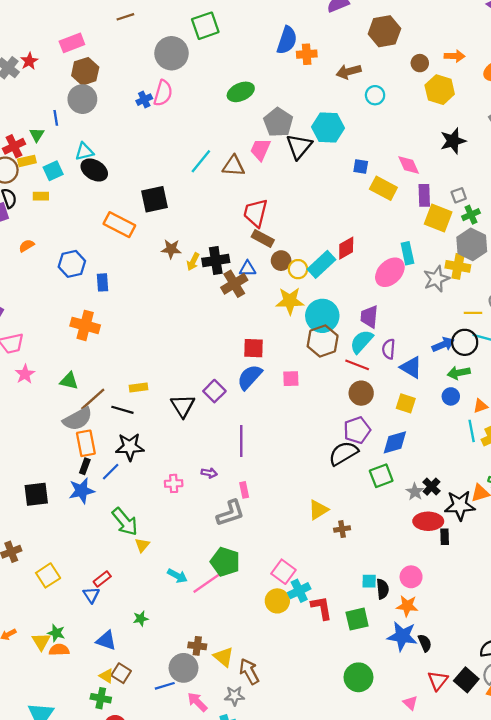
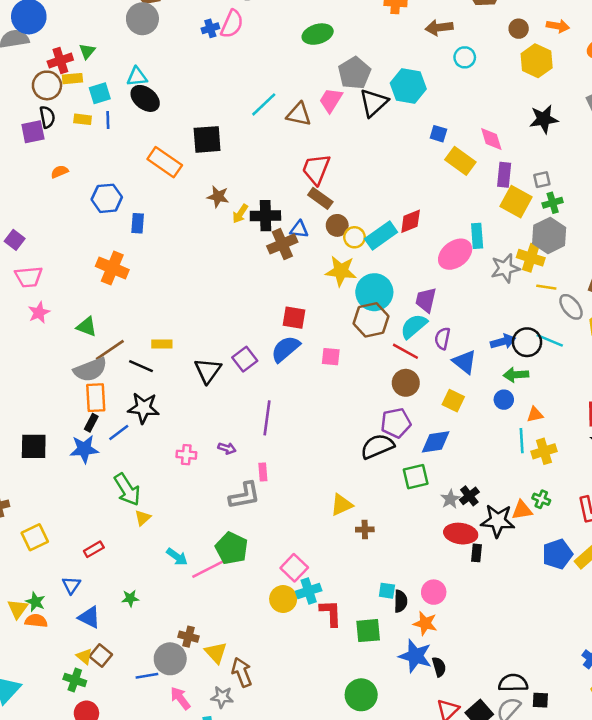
blue line: (56, 118) -> (108, 120), moved
yellow line: (473, 313) -> (546, 287), moved
blue triangle: (91, 595) -> (71, 585), moved

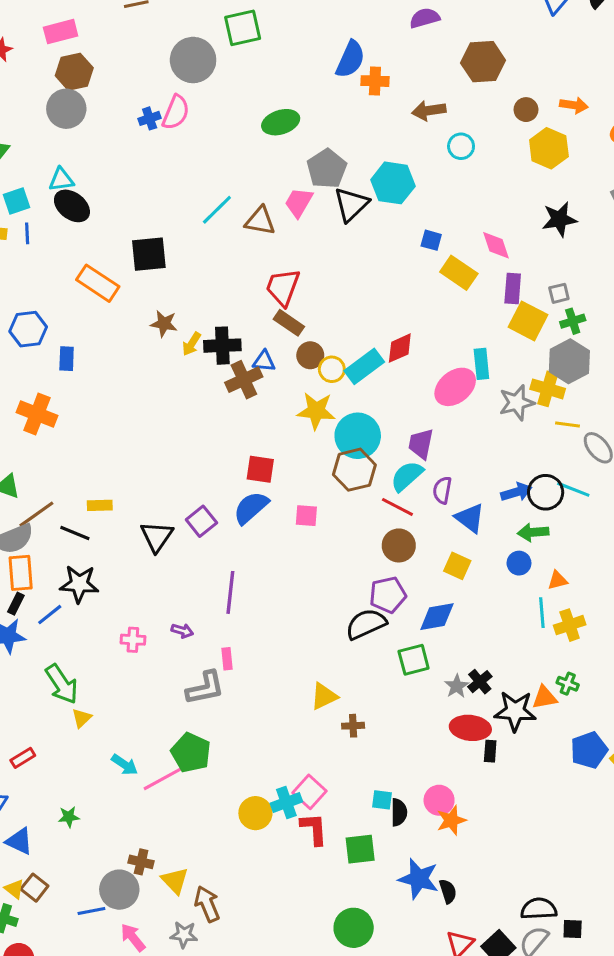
pink square: (294, 568) -> (310, 792), moved
orange star: (425, 623) -> (451, 820), moved, turned -30

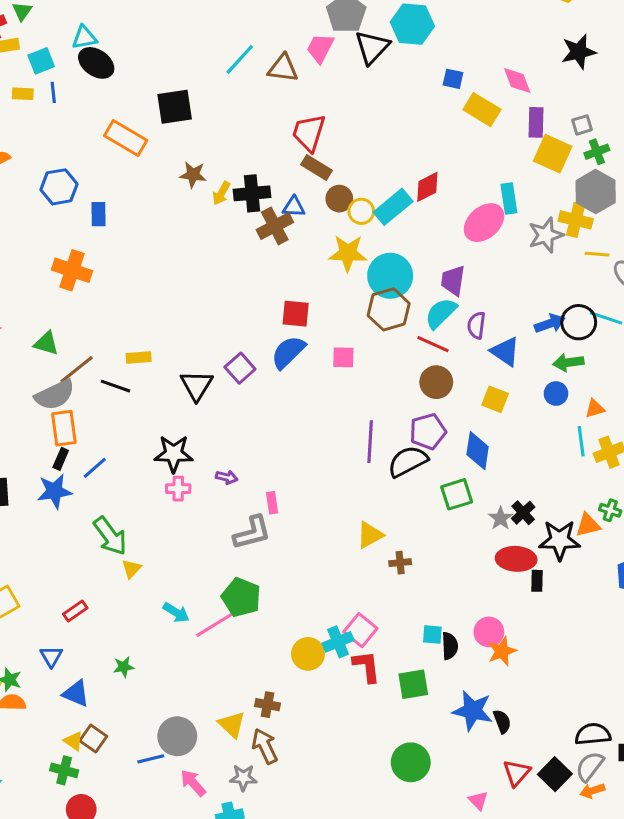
black star: (79, 584) -> (174, 454), moved
purple line: (230, 592) -> (370, 442), moved
blue diamond: (437, 617) -> (478, 451), turned -69
brown cross: (141, 862) -> (267, 705), moved

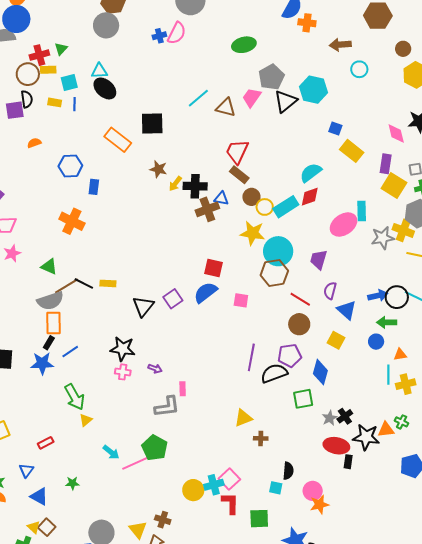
pink diamond: (517, 80) -> (396, 134), moved
cyan semicircle: (441, 313) -> (311, 173), moved
black line: (115, 386) -> (84, 283), moved
black semicircle: (450, 646) -> (288, 471), moved

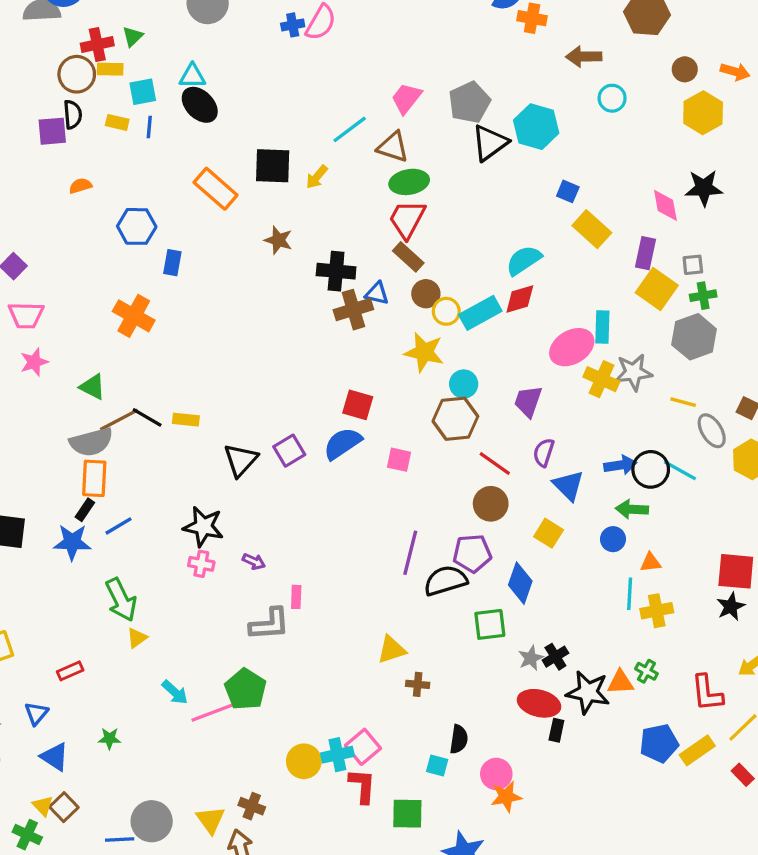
green ellipse: (244, 45) -> (409, 182), moved
pink trapezoid: (252, 98) -> (406, 98), moved
yellow arrow: (175, 184) -> (317, 177), moved
yellow cross: (403, 230) -> (601, 379), moved
cyan circle: (278, 251) -> (464, 384), size x0.6

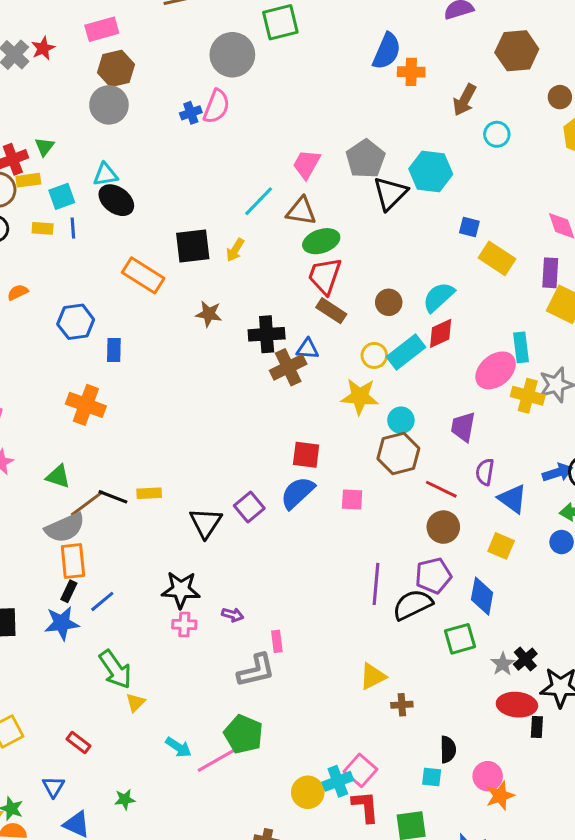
brown arrow: (584, 57) -> (465, 100), turned -52
brown circle: (426, 294) -> (389, 302), moved
red rectangle: (70, 671) -> (79, 743), turned 70

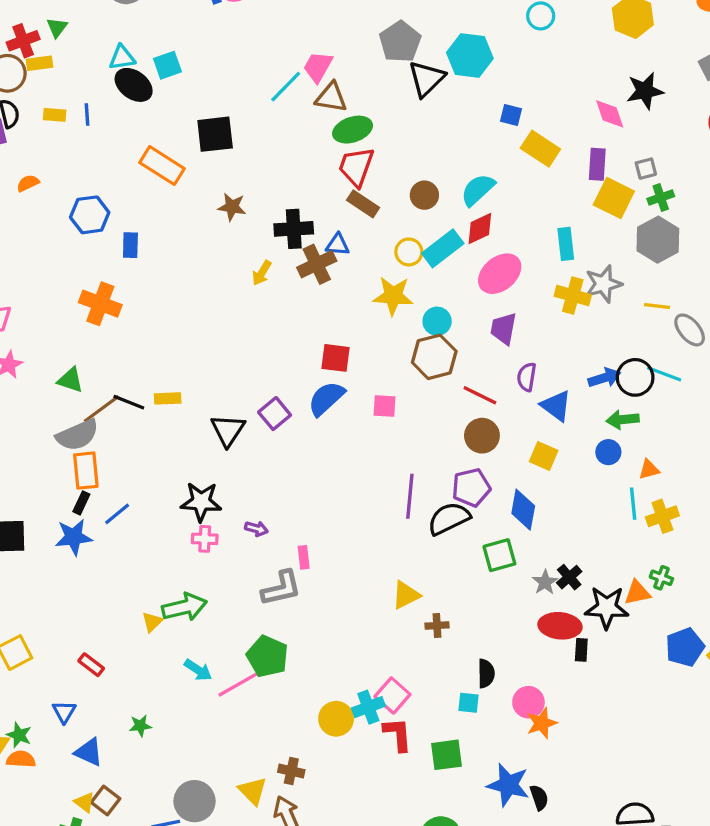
pink trapezoid: (307, 164) -> (318, 67), moved
cyan square: (62, 196) -> (167, 65), moved
yellow arrow: (235, 250) -> (262, 273), moved
pink ellipse: (496, 370) -> (500, 274), moved
green arrow: (115, 669) -> (184, 607), moved, turned -69

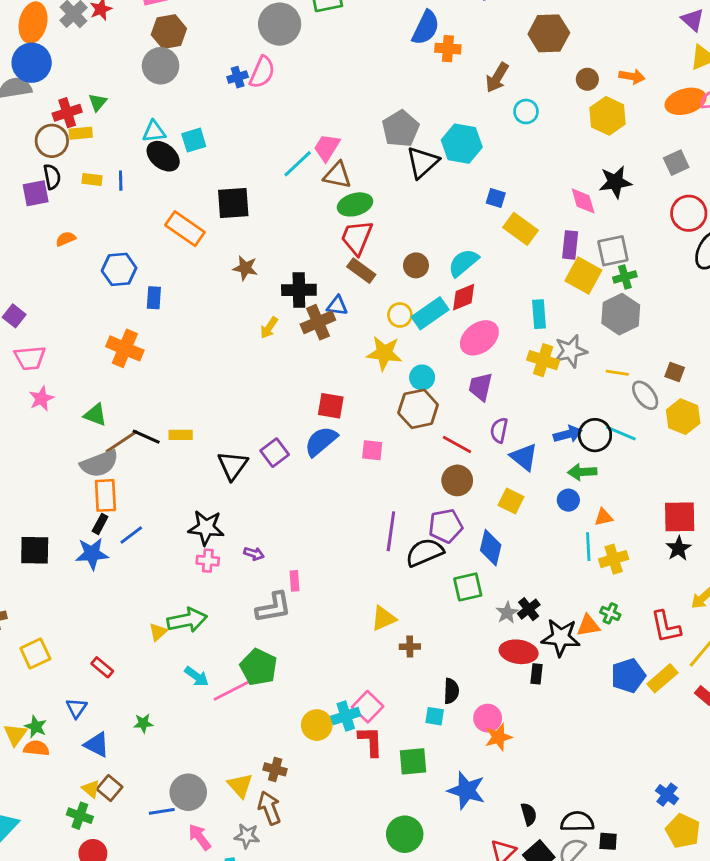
gray square: (646, 169) -> (613, 251), size x1.6
black semicircle: (539, 798) -> (529, 814), moved

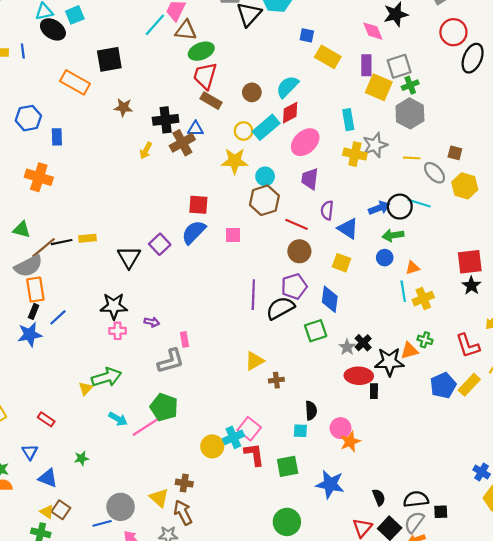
black line: (146, 437) -> (62, 242), turned -30

